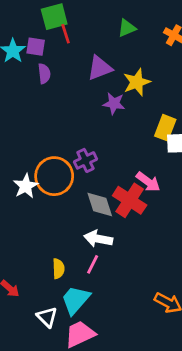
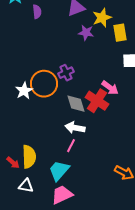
yellow rectangle: (165, 128) -> (120, 33), moved, turned -30
yellow semicircle: (58, 269) -> (29, 157), moved, size x1.6
white triangle: (47, 317) -> (26, 186), moved, turned -35

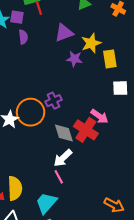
white arrow: (75, 128) -> (63, 158), turned -54
pink line: (71, 146) -> (59, 177), turned -56

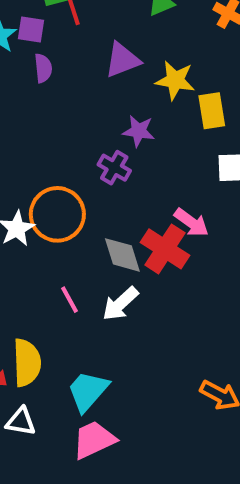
yellow star: (91, 43) -> (175, 80), turned 30
purple star: (74, 59) -> (139, 131), moved
purple cross: (54, 101) -> (114, 168), moved, turned -35
pink line: (59, 177) -> (70, 300), moved

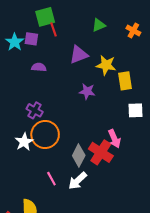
purple semicircle: (43, 68) -> (39, 67), moved, turned -80
purple cross: (114, 168) -> (35, 110), moved
pink arrow: (191, 222) -> (114, 139), turned 30
gray diamond: (122, 255) -> (79, 156), turned 45

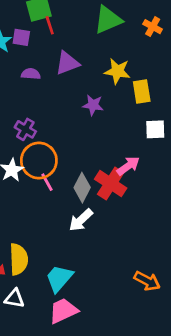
green triangle: (99, 25) -> (108, 20), size x1.6
purple triangle: (79, 55) -> (67, 63), moved
pink arrow: (114, 139) -> (128, 166), turned -102
pink line: (51, 179) -> (47, 182), moved

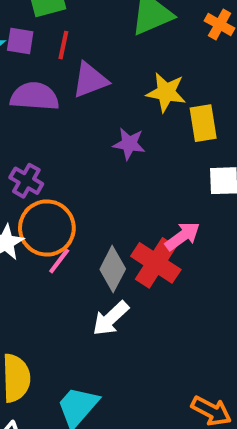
red line: (50, 25) -> (63, 45), moved, turned 30
purple semicircle: (31, 74) -> (35, 96), size x1.6
pink line: (47, 182) -> (59, 261), turned 66

